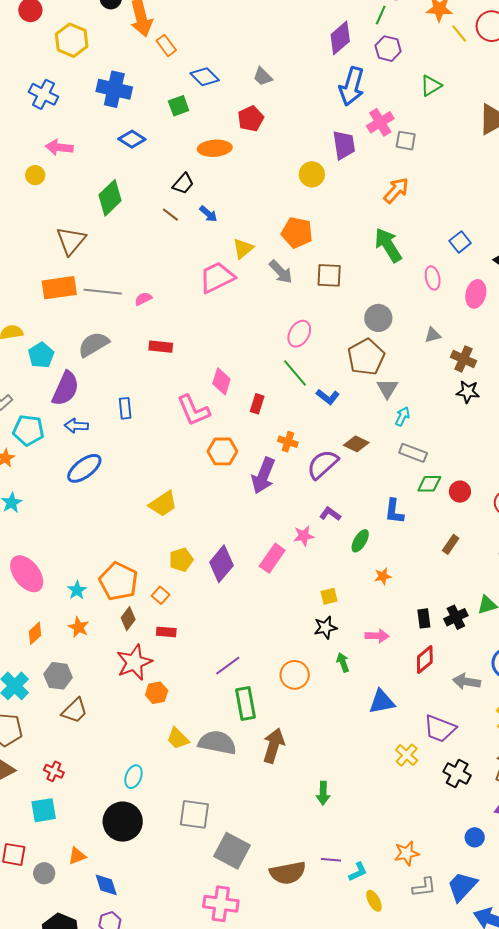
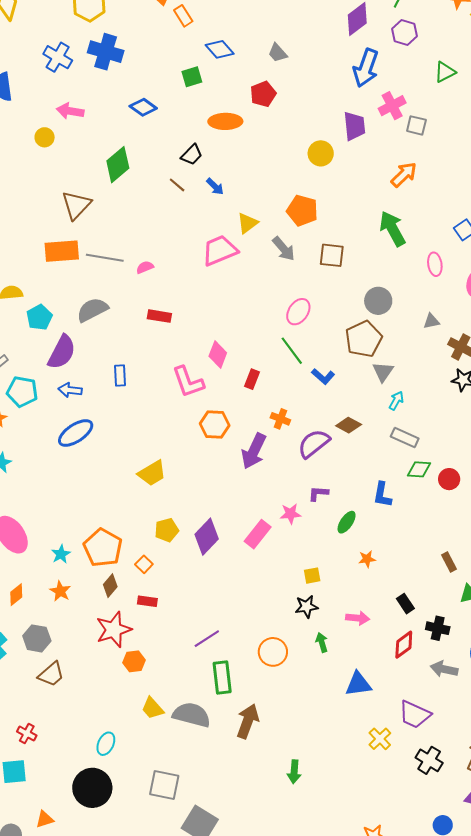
blue cross: (114, 89) -> (106, 52), moved
purple L-shape: (330, 514) -> (318, 493), turned -35
brown rectangle: (451, 544) -> (449, 562), moved, turned -66
black cross: (456, 617) -> (438, 628), moved, turned 35
black rectangle: (424, 618) -> (405, 604), turned -30

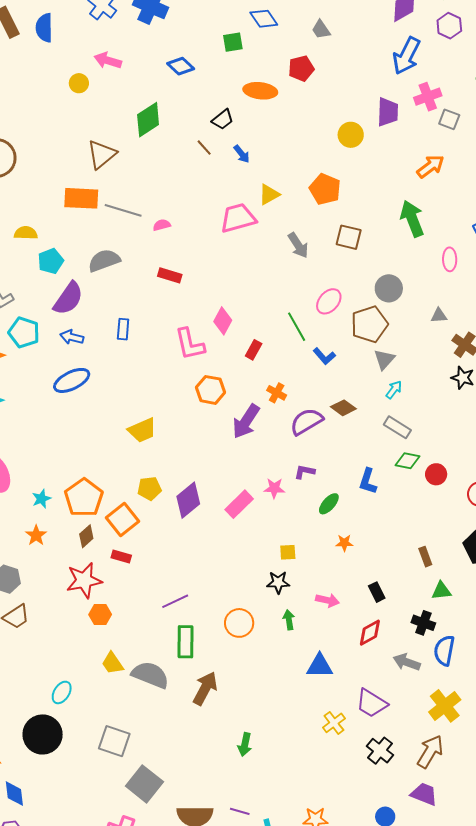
gray arrow: (284, 249) -> (298, 245), moved
pink ellipse: (298, 312) -> (329, 301), moved
orange square: (144, 564) -> (123, 519), size x1.8
black cross: (438, 628) -> (423, 623), moved

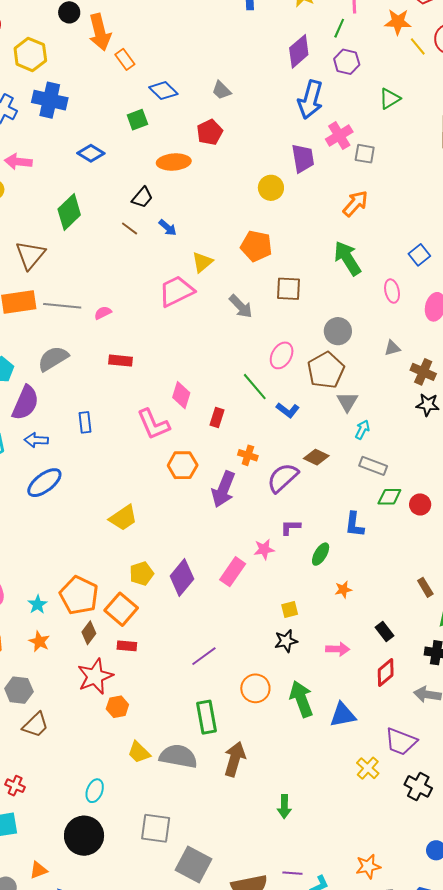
purple line: (175, 601) -> (204, 656), moved
green arrow: (289, 620) -> (301, 699), moved, size x1.8

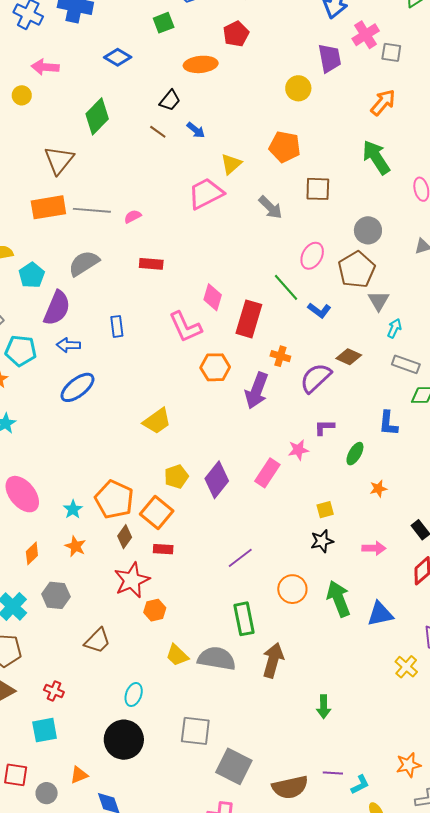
red rectangle: (217, 417) -> (249, 319), size x1.8
brown trapezoid: (36, 725) -> (97, 641), moved

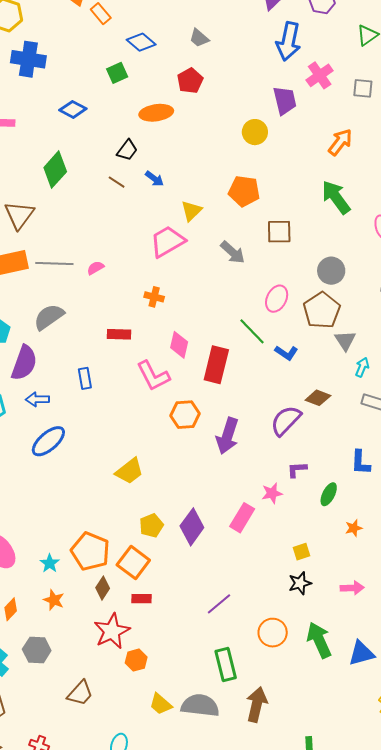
gray square: (391, 52) -> (363, 88), moved
red rectangle: (151, 264) -> (119, 334), moved
orange cross: (280, 356) -> (154, 297), moved

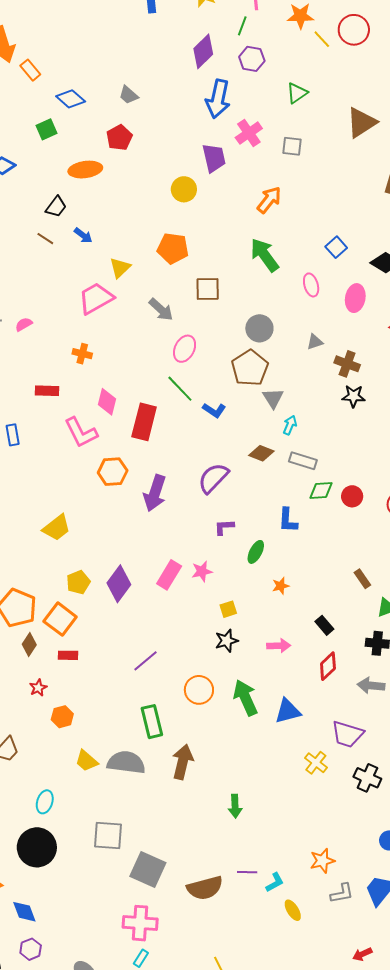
pink ellipse: (277, 299) -> (185, 349), moved
brown diamond: (318, 398) -> (261, 453), moved
pink star: (272, 493) -> (202, 571), moved
red star: (112, 631) -> (38, 688), size x0.5

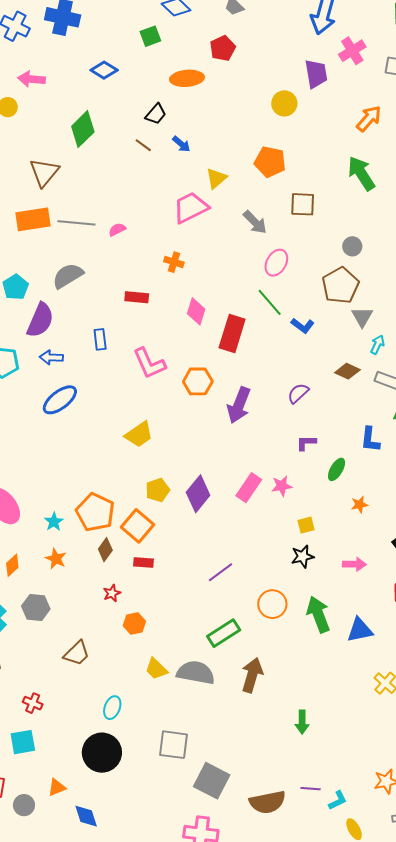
gray circle: (259, 328) -> (352, 246), size x0.7
pink L-shape: (81, 433) -> (149, 363), moved
purple semicircle: (213, 478) -> (298, 393), size x0.7
green rectangle: (152, 722) -> (224, 633), turned 68

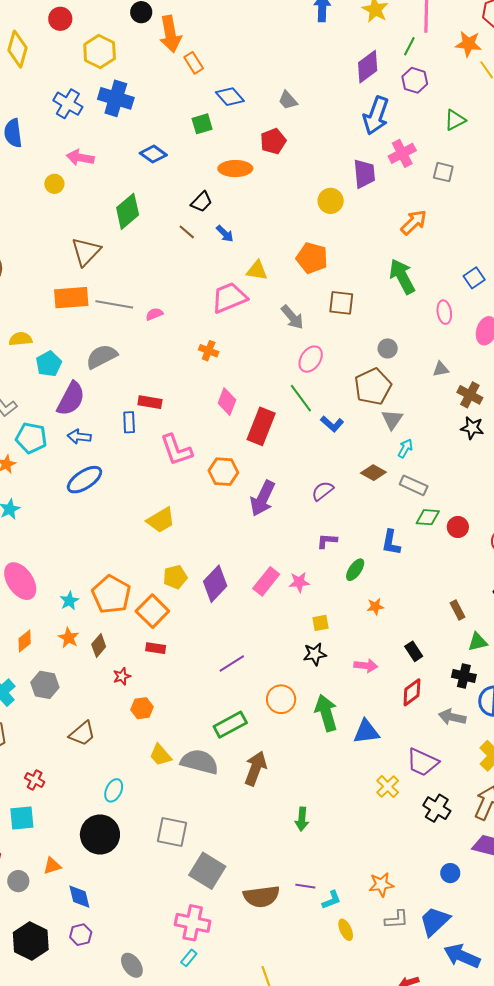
yellow triangle: (216, 178) -> (257, 270), turned 45
red rectangle: (137, 297) -> (150, 402), moved
brown diamond: (105, 550) -> (99, 646), moved

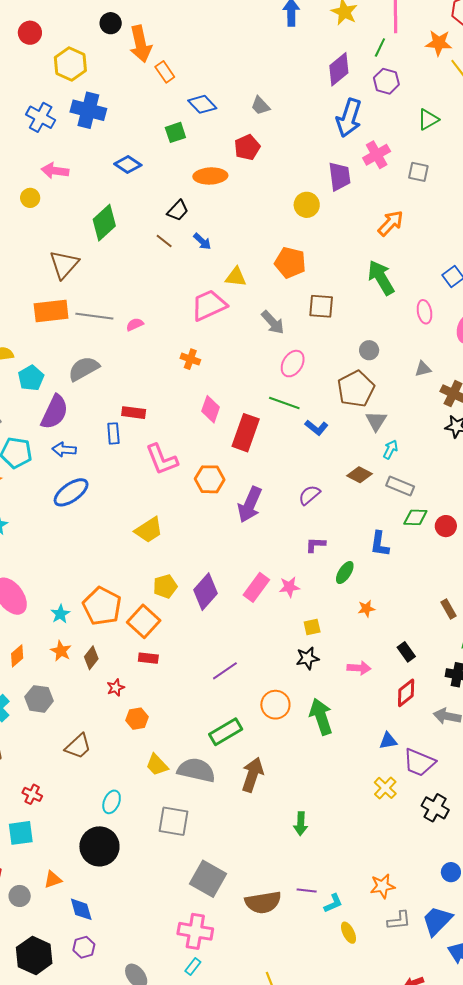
green line: (301, 398) -> (284, 403), turned -32
blue triangle: (366, 732) -> (388, 741), moved, size x0.7
gray square: (172, 832) -> (173, 821), moved

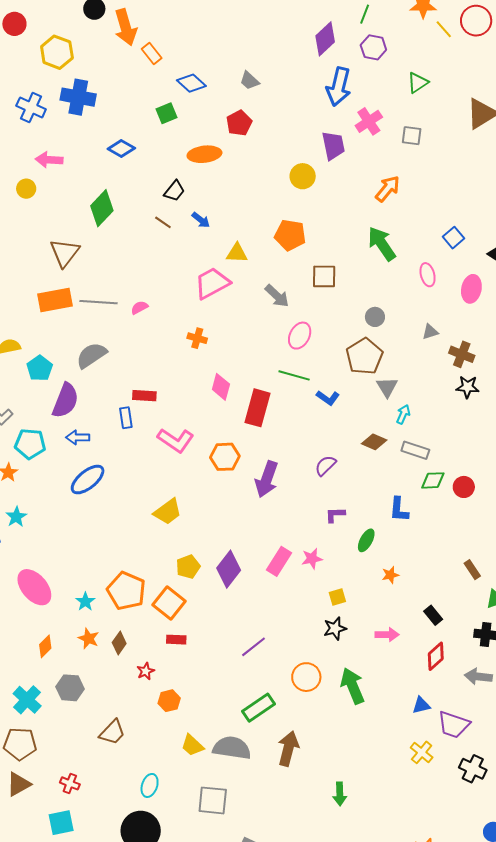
pink L-shape: (162, 459) -> (176, 440), turned -30

